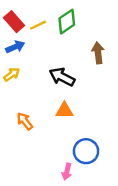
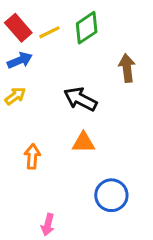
orange arrow: (25, 121) -> (32, 156), turned 42
pink arrow: (67, 172) -> (48, 225), moved

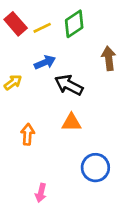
blue arrow: (20, 60) -> (45, 62), moved

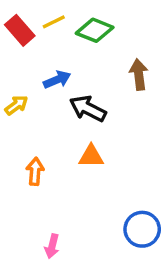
green diamond: (74, 24) -> (95, 30), turned 56
yellow line: (42, 28) -> (54, 22), moved
blue circle: (95, 168) -> (142, 229), moved

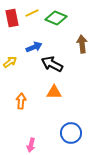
red rectangle: (20, 30) -> (12, 18), turned 30
blue circle: (142, 229) -> (71, 133), moved

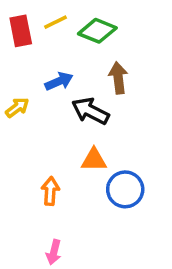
brown arrow: (82, 44) -> (118, 78), moved
orange arrow: (21, 101) -> (50, 191), moved
blue circle: (71, 133) -> (125, 189), moved

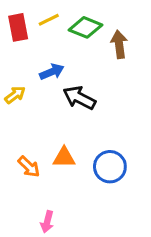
brown arrow: (118, 78) -> (119, 44), moved
orange triangle: (94, 160) -> (64, 158), moved
orange arrow: (50, 191) -> (29, 167), moved, turned 130

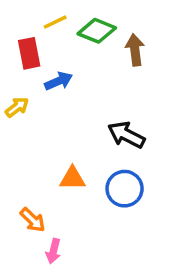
red rectangle: (18, 27) -> (29, 53), moved
black arrow: (79, 98) -> (126, 135), moved
orange arrow: (29, 167) -> (33, 220), moved

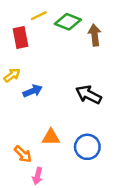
blue arrow: (59, 81) -> (33, 91), moved
orange triangle: (72, 178) -> (51, 137), moved
blue circle: (125, 189) -> (87, 147), moved

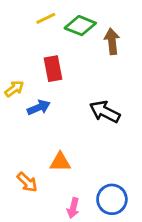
red rectangle: (21, 38) -> (53, 69), moved
blue circle: (87, 147) -> (112, 199), moved
pink arrow: (38, 176) -> (73, 208), moved

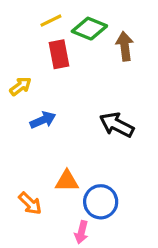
red rectangle: (53, 69) -> (59, 54), moved
yellow arrow: (14, 89) -> (20, 86), moved
blue circle: (112, 199) -> (101, 202), moved

